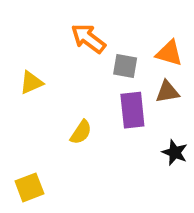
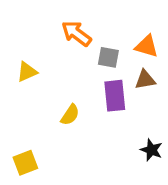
black star: (175, 152) -> (151, 150), moved

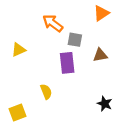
orange triangle: (147, 46) -> (101, 13), moved, turned -49
purple rectangle: (115, 96) -> (67, 63), moved
yellow semicircle: (70, 115) -> (46, 92), moved, turned -56

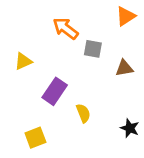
purple rectangle: (67, 63) -> (55, 91), moved, turned 40
yellow semicircle: (46, 92) -> (83, 113), moved
yellow square: (17, 113) -> (35, 138), moved

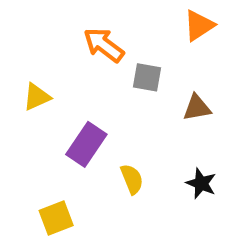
black star: (130, 128) -> (201, 183), moved

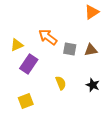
orange arrow: (104, 45) -> (48, 37), moved
gray square: (147, 77) -> (70, 49), moved
purple rectangle: (86, 144) -> (29, 64), moved

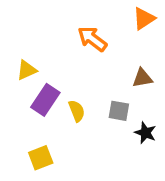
orange arrow: (48, 37) -> (92, 39), moved
gray square: (70, 49) -> (119, 111), moved
yellow semicircle: (61, 83) -> (77, 111), moved

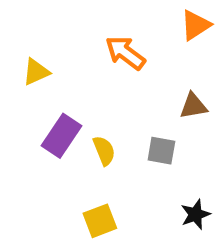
yellow triangle: (27, 70) -> (36, 72), moved
black star: (145, 133) -> (195, 214), moved, turned 30
yellow square: (41, 158) -> (100, 221), moved

